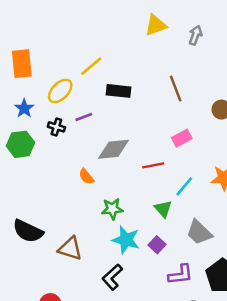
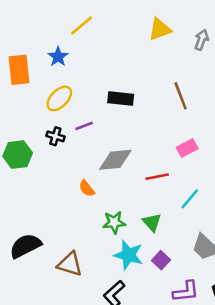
yellow line: (91, 66) -> (81, 25), moved
blue star: (24, 108) -> (58, 57), moved
green triangle: (163, 209) -> (152, 222), moved
black semicircle: (28, 231) -> (25, 246), turned 128

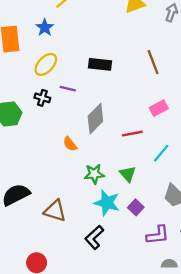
purple line: (84, 126) -> (68, 89), turned 35
gray diamond: (115, 160) -> (95, 119), turned -40

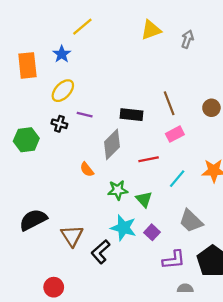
brown line: (153, 62) -> (169, 103), moved
black rectangle: (100, 64) -> (131, 115), moved
green star: (94, 174) -> (118, 190), moved
brown triangle: (55, 211) -> (72, 236), turned 40
black L-shape: (94, 237) -> (101, 252), moved

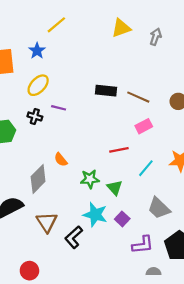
brown line: (169, 103) -> (138, 97), turned -45
black rectangle: (131, 115) -> (106, 91), moved
gray diamond: (112, 144) -> (38, 179), moved

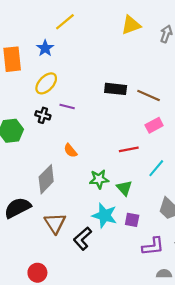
orange semicircle: (61, 160) -> (70, 151), moved
purple square: (122, 219) -> (132, 220), turned -32

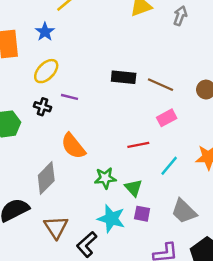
orange semicircle: (70, 151) -> (73, 146), size x1.6
purple square: (132, 220) -> (142, 214), moved

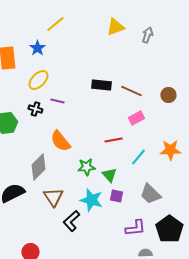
brown triangle: (56, 227) -> (53, 197), moved

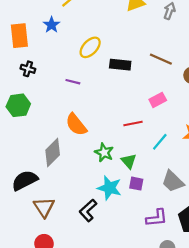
yellow ellipse: (38, 80) -> (90, 47), moved
brown line: (131, 91) -> (161, 59), moved
black cross: (35, 109) -> (28, 69), moved
green star: (86, 167) -> (104, 152), turned 30
brown triangle: (53, 197) -> (44, 207), moved

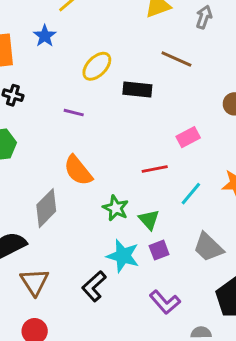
brown line: (161, 59) -> (176, 59), moved
purple square: (136, 184) -> (159, 250), turned -32
purple L-shape: (157, 218) -> (165, 302), moved, turned 55

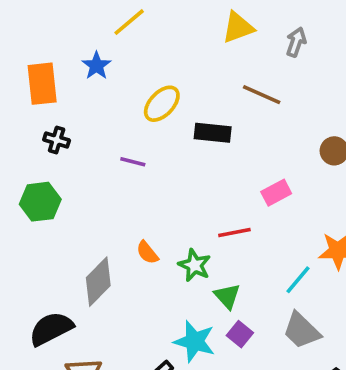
orange semicircle: (78, 170) -> (147, 253), moved, size x0.6
cyan line: (191, 194) -> (298, 280), moved
green star: (116, 208) -> (194, 265), moved
purple square: (159, 250) -> (240, 334), turned -30

